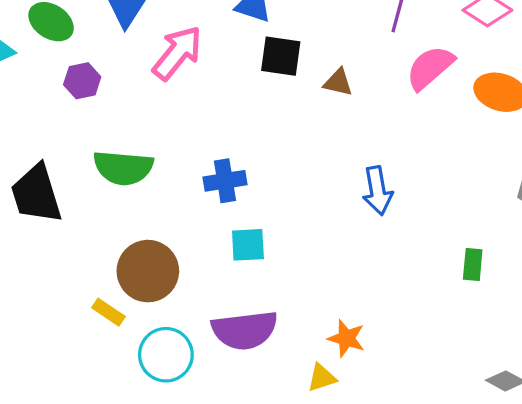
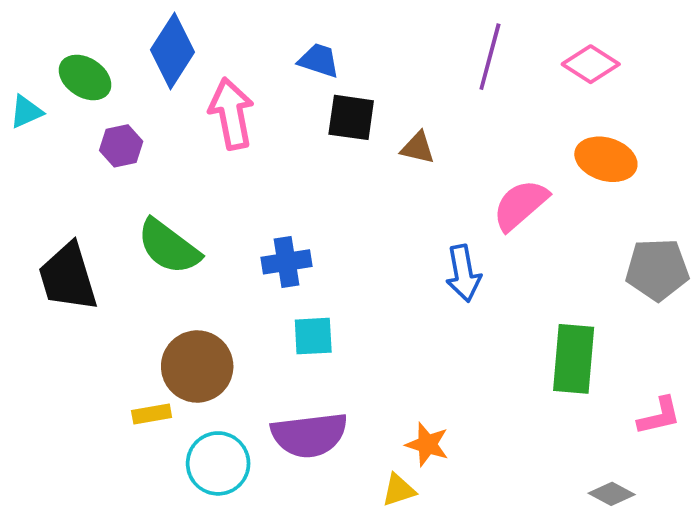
pink arrow: (177, 53) -> (231, 114), turned -50
pink semicircle: (430, 68) -> (520, 205), moved
green semicircle: (123, 168) -> (169, 247), turned 32
green rectangle: (473, 264) -> (574, 359), size x1.8
yellow rectangle: (108, 312) -> (152, 414), turned -44

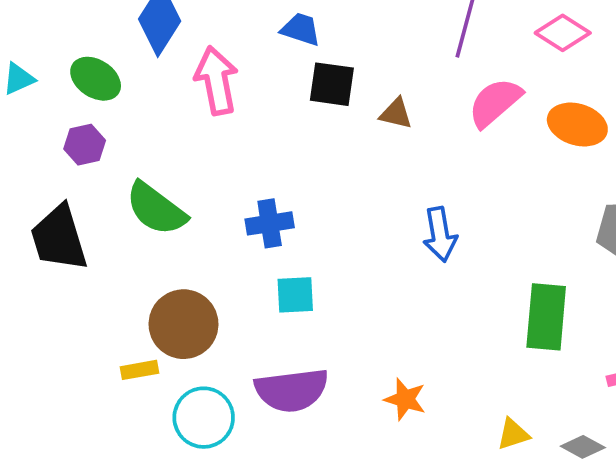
green ellipse: (85, 78) -> (96, 79), moved
purple hexagon: (121, 146) -> (85, 145), moved
pink semicircle: (520, 205) -> (495, 103), moved
yellow triangle: (399, 490) -> (513, 434), moved

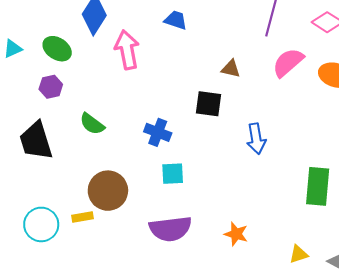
black square: (332, 84) -> (209, 104), moved
green semicircle: (156, 209) -> (92, 124), size x0.7
blue cross: (270, 223) -> (158, 132), turned 30
cyan circle: (204, 418) -> (41, 224), moved

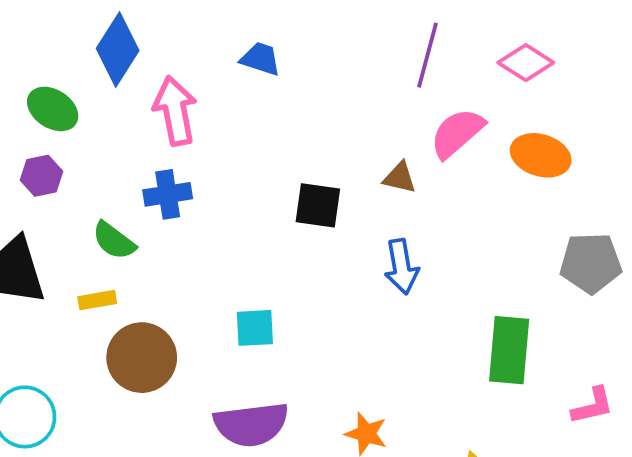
brown triangle: (231, 69) -> (400, 178), moved
blue cross: (158, 132) -> (168, 194), moved, turned -30
yellow rectangle: (83, 217) -> (97, 300), moved

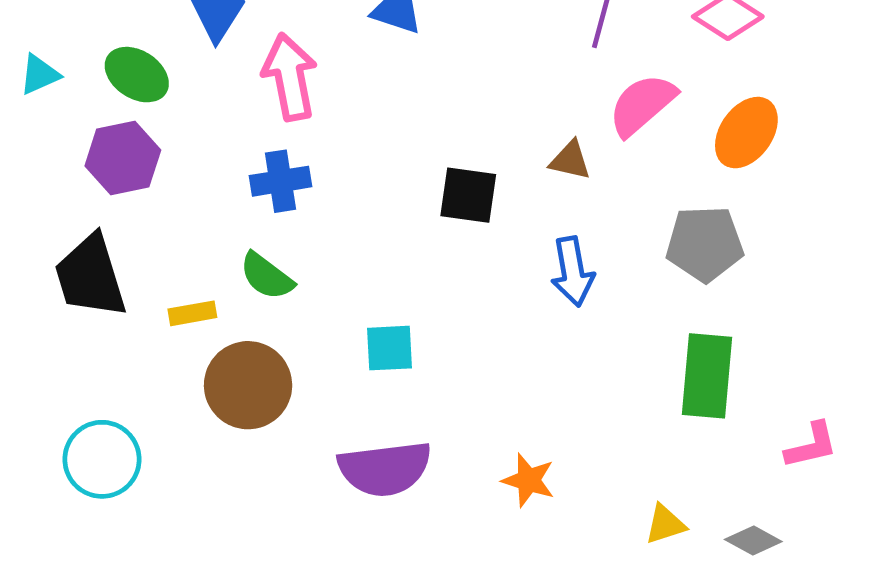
orange ellipse: (541, 155) -> (746, 133), turned -72
purple hexagon: (41, 176) -> (123, 158), size x1.4
green semicircle: (114, 241) -> (267, 276), moved
gray pentagon: (591, 263) -> (705, 244), moved

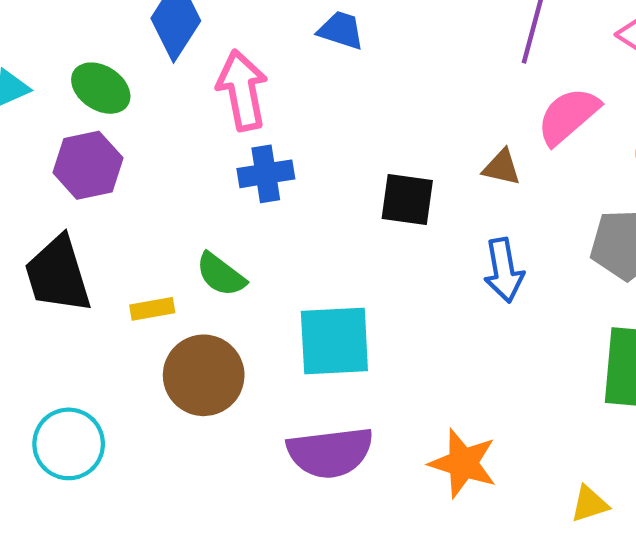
blue cross: (280, 181) -> (266, 174), moved
cyan square: (389, 348) -> (334, 341), size x1.6
orange star: (529, 480) -> (463, 463), size x1.4

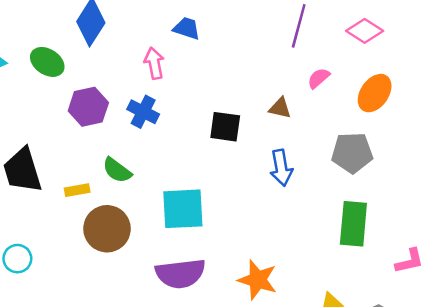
pink arrow: (242, 90) -> (154, 63), moved, size x0.7
pink semicircle: (568, 116) -> (319, 78), size x0.6
purple hexagon: (88, 165) -> (88, 107), moved
blue cross: (266, 174) -> (143, 112), turned 36
cyan circle: (69, 444) -> (17, 259), moved, size x0.7

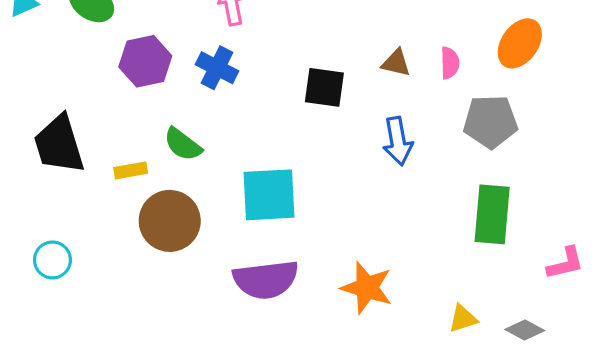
pink semicircle: (319, 78) -> (450, 63), moved, turned 130

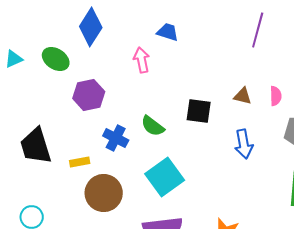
blue cross: (217, 68) -> (116, 138), moved
green semicircle: (183, 144) -> (153, 126), moved
cyan square: (269, 195) -> (165, 177), turned -33

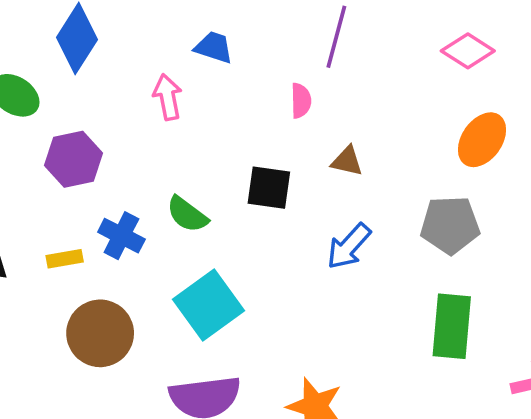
purple line: (258, 30) -> (336, 37), moved
pink semicircle: (276, 96) -> (301, 101), moved
blue arrow: (244, 144) -> (349, 246), turned 52
yellow rectangle: (80, 162) -> (65, 259), moved

